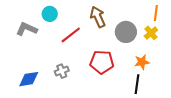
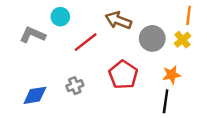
brown arrow: (98, 17) -> (118, 20), turned -45
red pentagon: (102, 62) -> (123, 75), turned 30

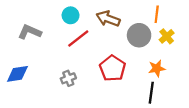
orange line: (189, 15) -> (157, 14), moved
cyan circle: (60, 17) -> (71, 15), moved
blue diamond: (35, 95) -> (17, 74), moved

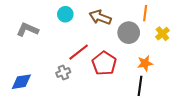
yellow cross: (167, 36) -> (162, 34), moved
red line: (78, 39) -> (79, 52), moved
blue diamond: (17, 74) -> (21, 82), moved

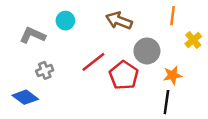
cyan circle: (65, 14) -> (65, 21), moved
gray circle: (129, 33) -> (147, 51), moved
gray cross: (63, 72) -> (45, 70), moved
blue diamond: (21, 82) -> (25, 97), turned 45

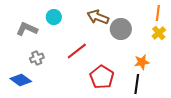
orange line: (173, 16) -> (158, 13), moved
gray circle: (147, 51) -> (121, 29), moved
red pentagon: (124, 75) -> (102, 77), moved

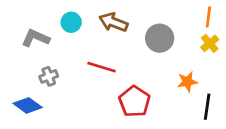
brown arrow: (98, 17) -> (113, 22), moved
red line: (77, 51) -> (102, 67), turned 55
black line: (137, 84) -> (207, 107), moved

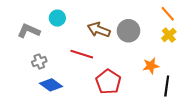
orange line: (208, 17) -> (168, 14), turned -49
brown arrow: (113, 22) -> (99, 30), moved
blue diamond: (28, 105) -> (51, 85), moved

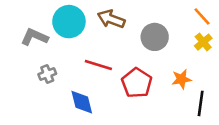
cyan circle: (57, 18) -> (69, 22), size x1.6
brown arrow: (99, 30) -> (111, 19), moved
red pentagon: (108, 82) -> (137, 83), moved
blue diamond: (51, 85) -> (82, 102), moved, turned 40

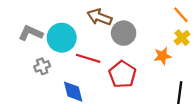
cyan circle: (69, 22) -> (62, 38), moved
gray circle: (155, 37) -> (124, 33), moved
orange star: (182, 79) -> (163, 56), moved

